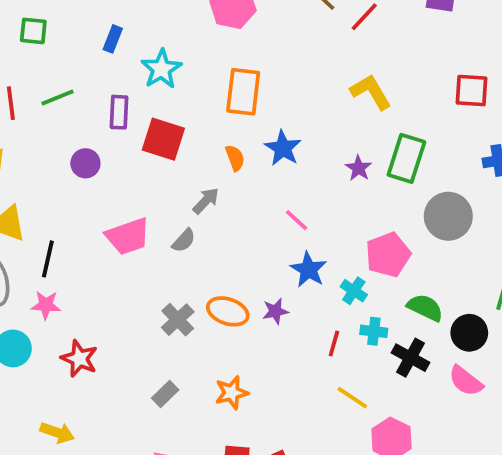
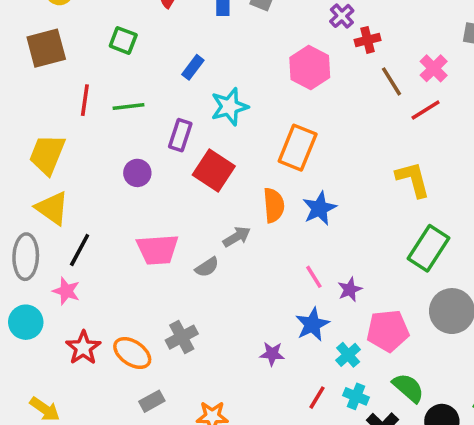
orange semicircle: (235, 158) -> (274, 205), size x1.4
purple star: (359, 168) -> (350, 289), moved
orange ellipse: (228, 311) -> (132, 353), moved

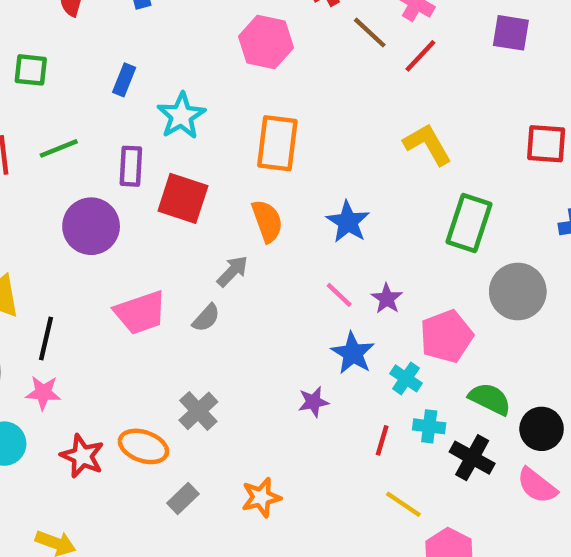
purple circle: (137, 173) -> (91, 226), size x1.6
blue star: (319, 208) -> (348, 222), moved

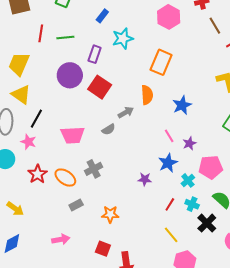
red square: (183, 198) -> (100, 87), moved
pink trapezoid: (140, 313) -> (73, 135), moved

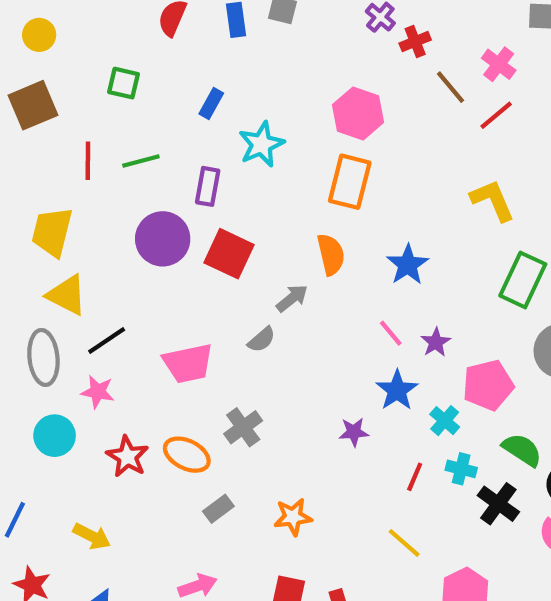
pink hexagon: (169, 17) -> (358, 113), moved
black line: (36, 119) -> (107, 340), turned 36
yellow line: (171, 235) -> (404, 543), moved

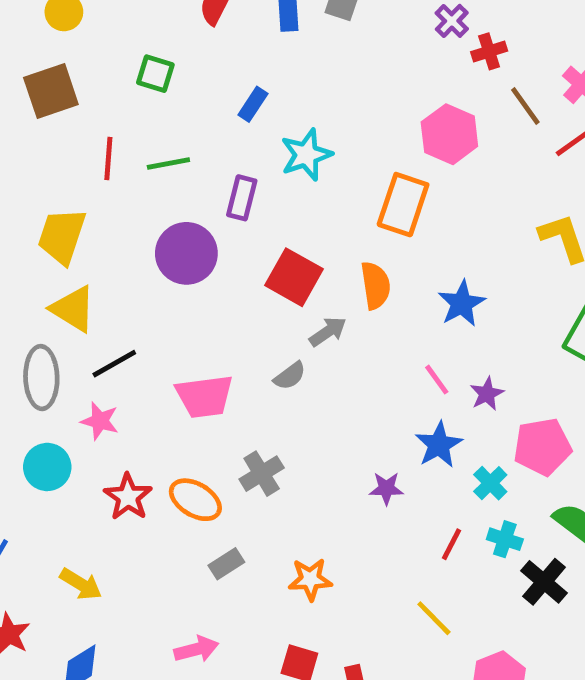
pink hexagon: (358, 113) -> (449, 134), moved
red square: (229, 254) -> (294, 277), moved

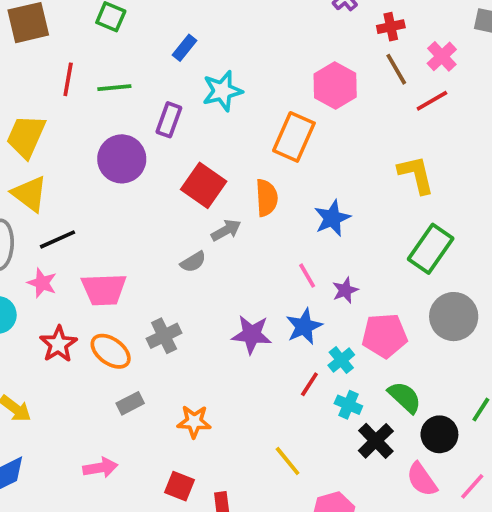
red cross: (489, 51) -> (391, 27), moved
pink trapezoid: (205, 396) -> (104, 290), moved
purple star: (386, 488) -> (252, 334), moved, size x1.5
red line: (452, 544) -> (309, 384), moved

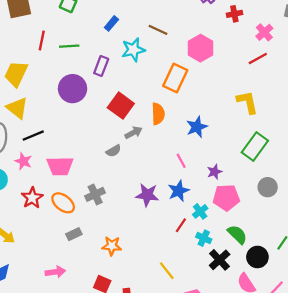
brown line: (396, 69) -> (158, 30), moved, turned -36
purple star: (345, 290) -> (214, 172), moved
gray circle: (454, 317) -> (268, 187), size x0.7

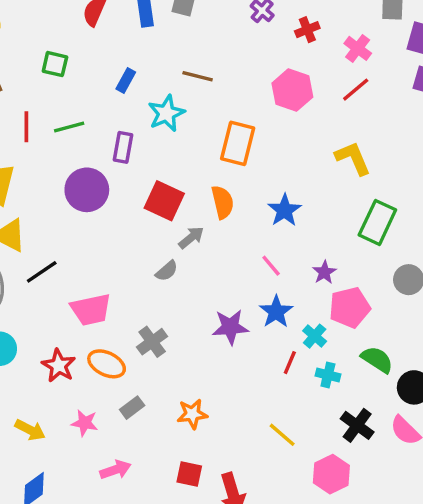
pink hexagon: (200, 48) -> (292, 90), moved
pink star: (23, 161) -> (85, 423), moved
black cross: (220, 260) -> (357, 425), moved

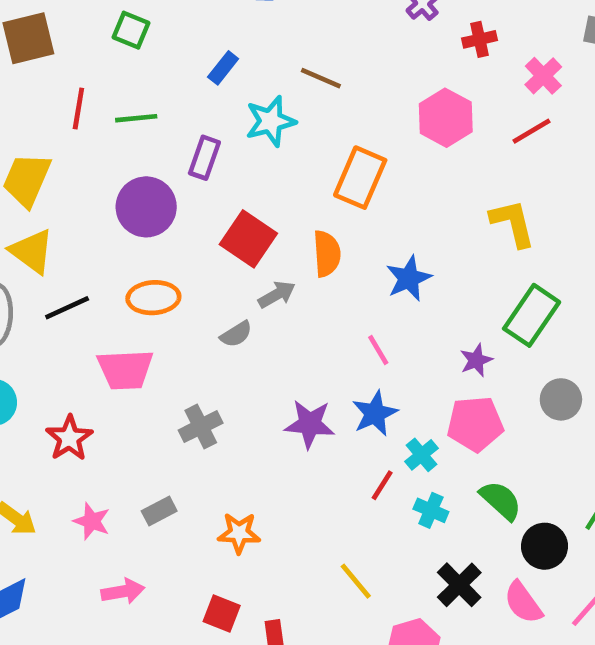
purple star: (324, 272) -> (476, 360), moved
orange ellipse: (107, 364) -> (153, 298), moved, turned -39

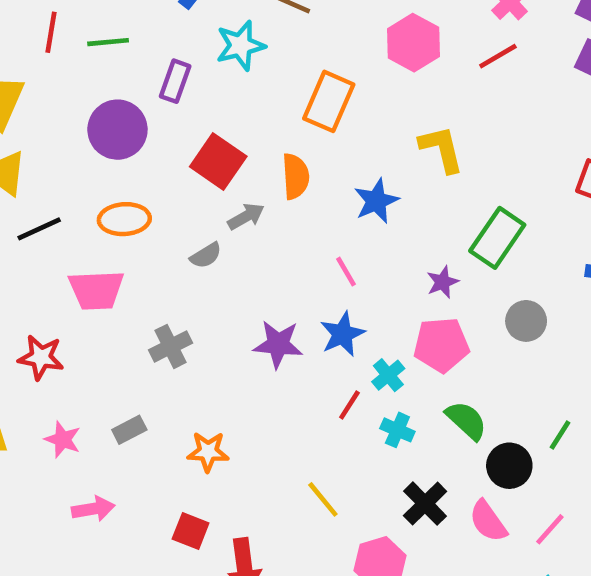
yellow L-shape: (513, 223) -> (441, 149), moved
red star: (69, 438) -> (41, 357), turned -30

